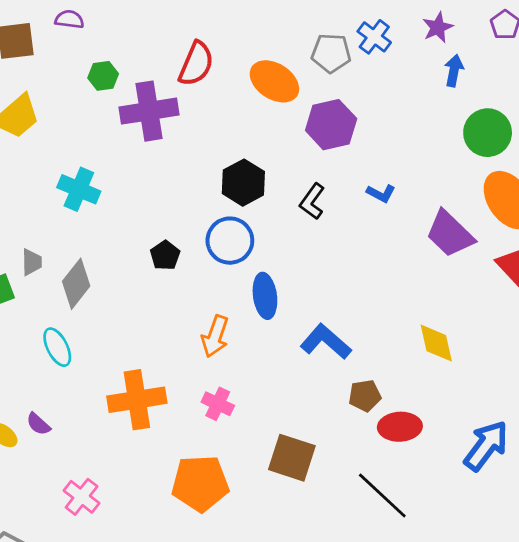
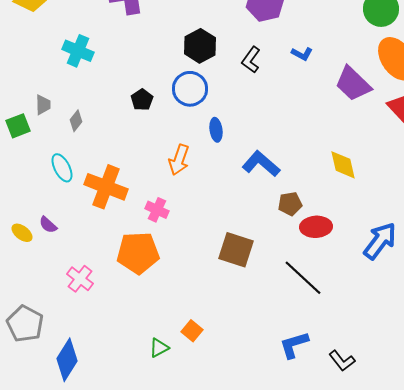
gray diamond: (76, 284) -> (76, 121), size x0.6
blue ellipse: (265, 296) -> (216, 130), size x0.7
orange cross: (137, 400) -> (106, 187), moved, turned 30
pink cross: (218, 404) -> (157, 210), moved
orange pentagon: (200, 483) -> (138, 253), moved

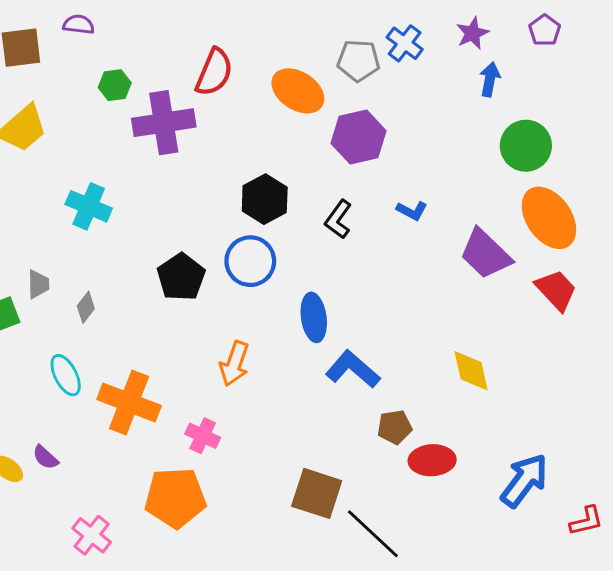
black pentagon: (142, 100) -> (181, 277), size x1.5
blue ellipse: (216, 130) -> (314, 317), moved, size x1.4
black line: (303, 278) -> (373, 534), moved

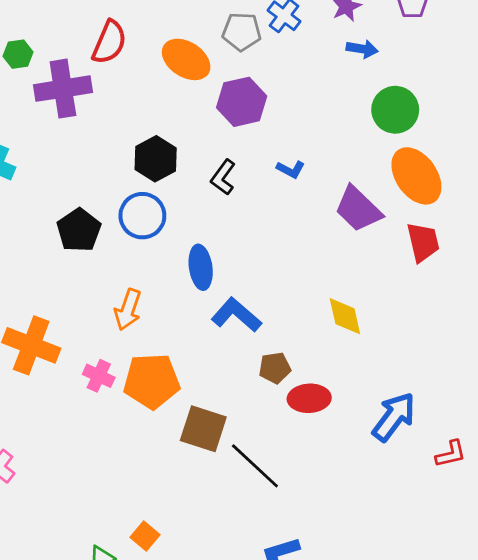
blue arrow: (490, 79) -> (362, 49), turned 88
red trapezoid: (556, 290) -> (423, 242), turned 30
orange pentagon: (175, 498) -> (152, 381), moved

